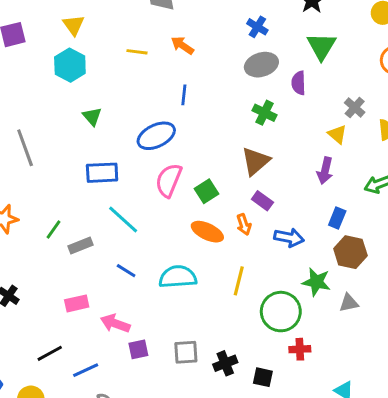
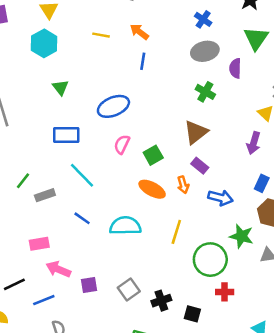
blue line: (184, 95) -> (143, 61), moved
pink semicircle: (169, 180) -> (122, 144), size x0.7
pink arrow: (115, 323) -> (58, 269), moved
gray square: (186, 352) -> (129, 290), turned -35

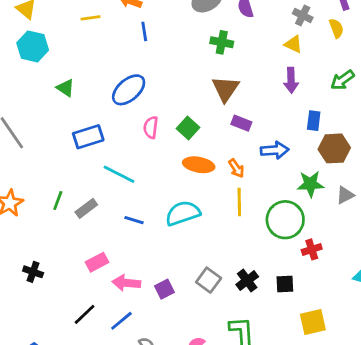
orange arrow: (183, 185) -> (236, 168), moved

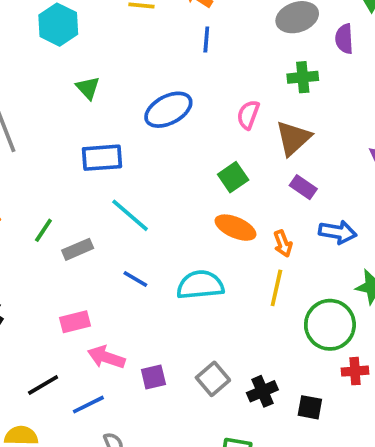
green cross: (222, 42) -> (303, 77), turned -30
pink semicircle: (151, 127) -> (248, 115), moved

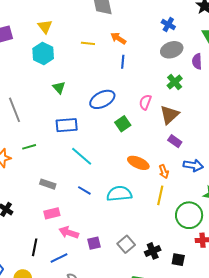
green cross: (303, 77) -> (175, 82), turned -35
green square: (233, 177) -> (123, 124), moved
green line: (43, 230) -> (29, 147), moved, turned 40
gray rectangle: (78, 249) -> (48, 184), moved, turned 42
black line: (43, 385) -> (35, 247), turned -48

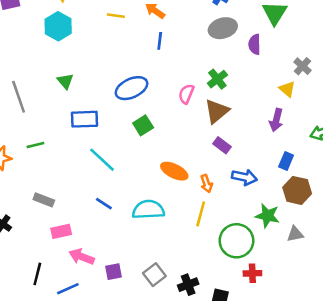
green cross: (175, 82) -> (217, 79), moved
green triangle: (59, 88) -> (65, 81), moved
green square: (123, 124) -> (143, 125), moved
gray rectangle: (48, 184) -> (44, 200), moved

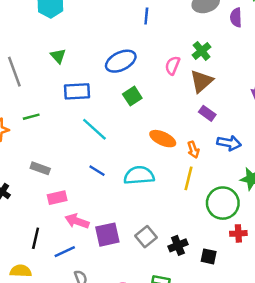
purple square: (114, 272) -> (107, 235), size x1.5

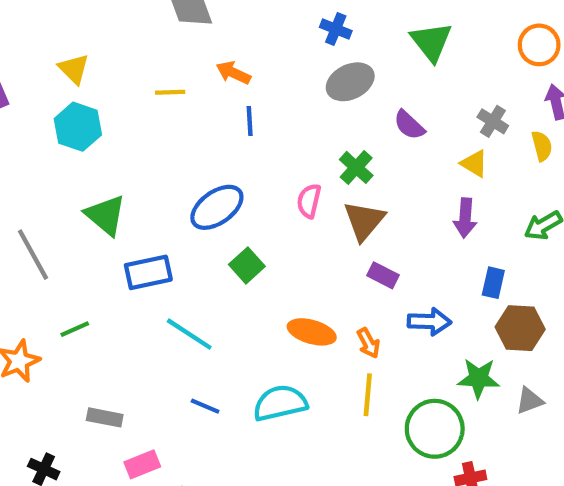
purple semicircle: (236, 17) -> (409, 125), moved, turned -36
green triangle: (58, 56) -> (106, 215), size x1.5

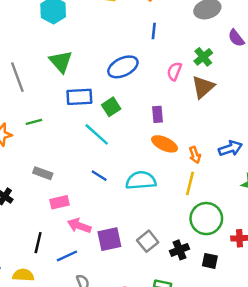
blue line: (250, 121) -> (154, 31), moved
green square: (247, 265) -> (111, 107), moved
purple rectangle: (383, 275) -> (157, 114), moved, turned 49
blue arrow: (429, 322) -> (230, 148), turned -30
green circle: (435, 429) -> (206, 219), moved

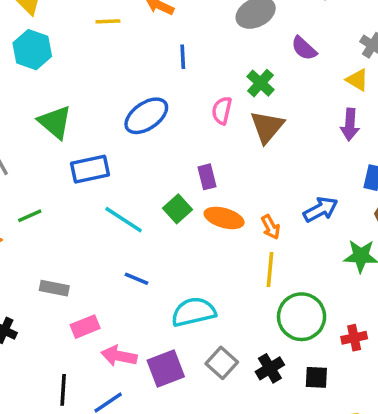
green square: (111, 107) -> (178, 209), moved
cyan semicircle: (141, 180) -> (194, 312), moved

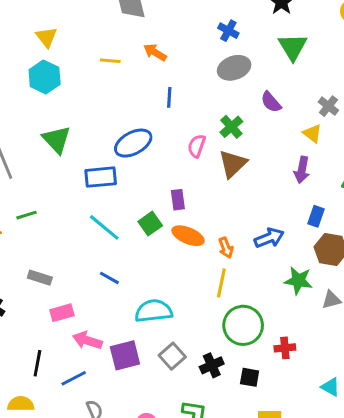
blue rectangle: (90, 169) -> (101, 177), moved

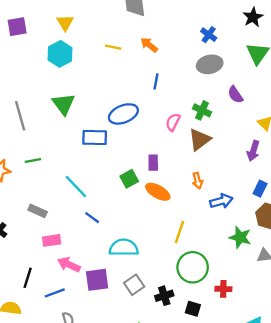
green cross: (231, 127) -> (202, 110), turned -30
cyan line: (104, 227) -> (76, 186), moved
orange arrow: (226, 248) -> (197, 181), moved

